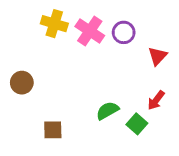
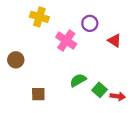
pink cross: (90, 31) -> (66, 41), moved
red triangle: (158, 56) -> (114, 41), turned -40
red arrow: (156, 100) -> (118, 96), moved, turned -120

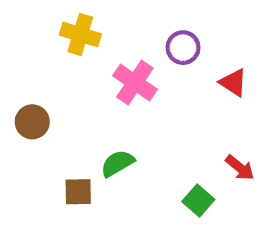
green semicircle: (78, 80) -> (117, 163), moved
green square: (99, 90) -> (198, 200), moved
red arrow: (118, 96) -> (240, 168), moved, turned 32

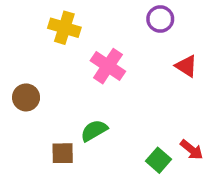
purple circle: (183, 48) -> (160, 19), moved
red arrow: (240, 168) -> (192, 150), moved

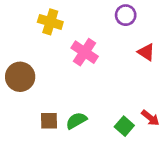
brown circle: (26, 97) -> (20, 77), size x1.4
green semicircle: (94, 131) -> (76, 121), moved

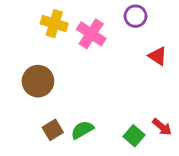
pink cross: (85, 52) -> (91, 34), moved
brown circle: (20, 77) -> (38, 81), moved
brown square: (49, 121) -> (53, 130), turned -30

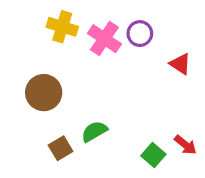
purple circle: (135, 16) -> (140, 34), moved
green semicircle: (82, 130) -> (94, 131), moved

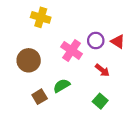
purple circle: (140, 34) -> (96, 41), moved
pink cross: (104, 39) -> (72, 50), moved
red arrow: (185, 145) -> (102, 70), moved

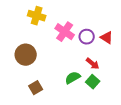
pink cross: (72, 50) -> (65, 32), moved
green semicircle: (62, 86) -> (73, 78), moved
green square: (100, 101) -> (93, 82), moved

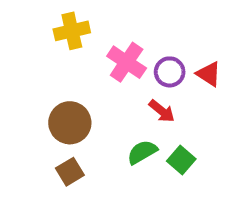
yellow cross: (37, 16) -> (72, 31), turned -30
brown circle: (26, 55) -> (70, 123), moved
red arrow: (93, 64) -> (162, 111), moved

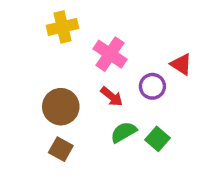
purple circle: (170, 72) -> (152, 86), moved
red arrow: (162, 111) -> (112, 96), moved
brown square: (70, 172) -> (61, 149), turned -30

